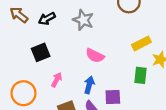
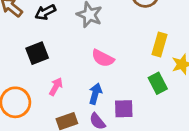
yellow rectangle: (141, 43) -> (160, 44), turned -48
green rectangle: (140, 75) -> (158, 83), turned -35

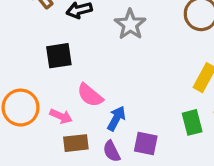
pink semicircle: (103, 58) -> (90, 95), moved
pink arrow: (56, 87) -> (61, 116), moved, turned 72

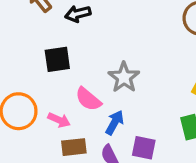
gray star: (130, 24) -> (124, 77), moved

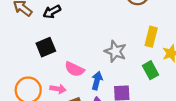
gray star: (124, 77) -> (115, 51), moved

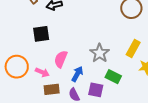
pink semicircle: (74, 69) -> (61, 59), turned 72
green rectangle: (151, 70) -> (113, 77), moved, turned -49

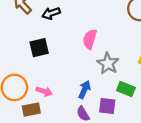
pink semicircle: (61, 59) -> (90, 39), moved
brown rectangle: (52, 89) -> (31, 110), moved

